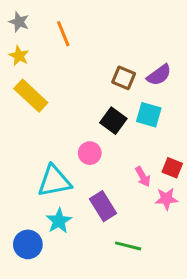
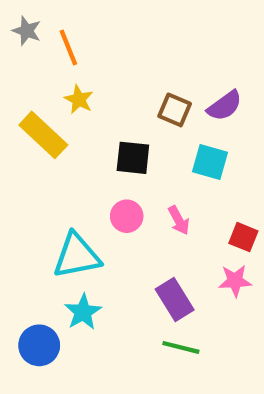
orange line: (63, 34) -> (68, 47), moved
yellow star: (19, 56) -> (79, 100), moved
black square: (113, 121) -> (133, 158), moved, turned -30
pink arrow: (143, 177) -> (179, 220), moved
purple rectangle: (103, 206) -> (175, 300), moved

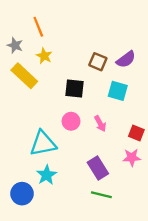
gray star: (27, 31) -> (15, 45), moved

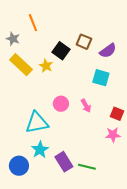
yellow star: (44, 56) -> (46, 66), moved
brown square: (98, 62) -> (84, 42), moved
black square: (75, 89) -> (61, 51), moved, turned 30
purple rectangle: (98, 168) -> (64, 162), moved

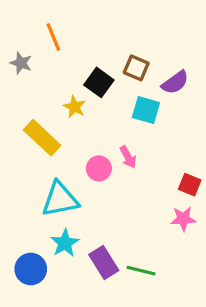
yellow rectangle: (21, 65) -> (42, 138), moved
cyan square: (101, 78) -> (146, 110), moved
pink arrow: (86, 106) -> (128, 157), moved

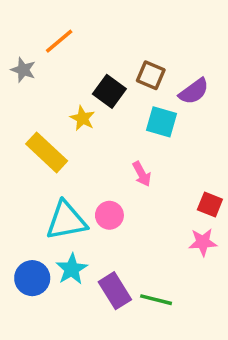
orange line: (53, 37) -> (59, 41), turned 72
pink circle: (99, 168) -> (109, 215), moved
blue circle: (31, 269) -> (32, 278), moved

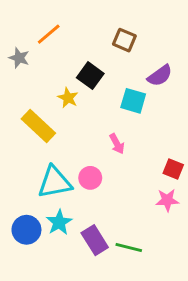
brown square: (151, 75) -> (124, 40), moved

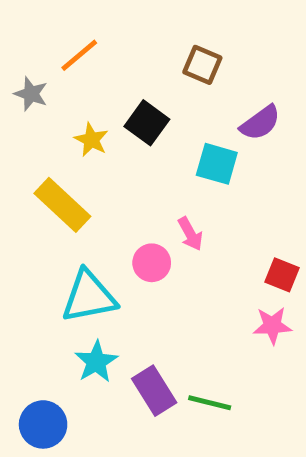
yellow star: (68, 98) -> (91, 140), moved
pink circle: (90, 178) -> (152, 263), moved
blue circle: (26, 230) -> (43, 424), moved

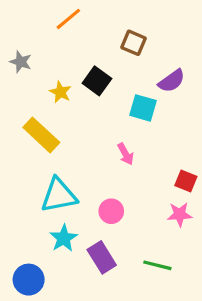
orange line: (79, 55) -> (68, 19), moved
pink circle: (152, 263) -> (111, 211), moved
green line: (210, 403) -> (157, 265), moved

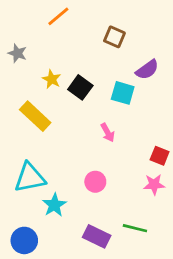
black square: (97, 81) -> (80, 87), moved
cyan triangle: (59, 195) -> (30, 178), moved
purple rectangle: (102, 257) -> (97, 236), moved, turned -32

